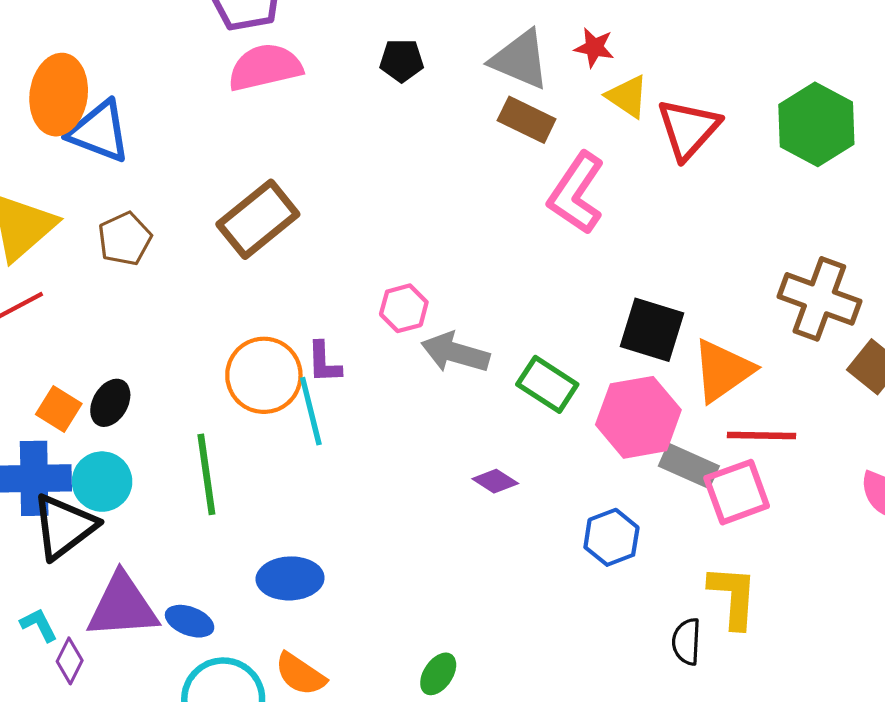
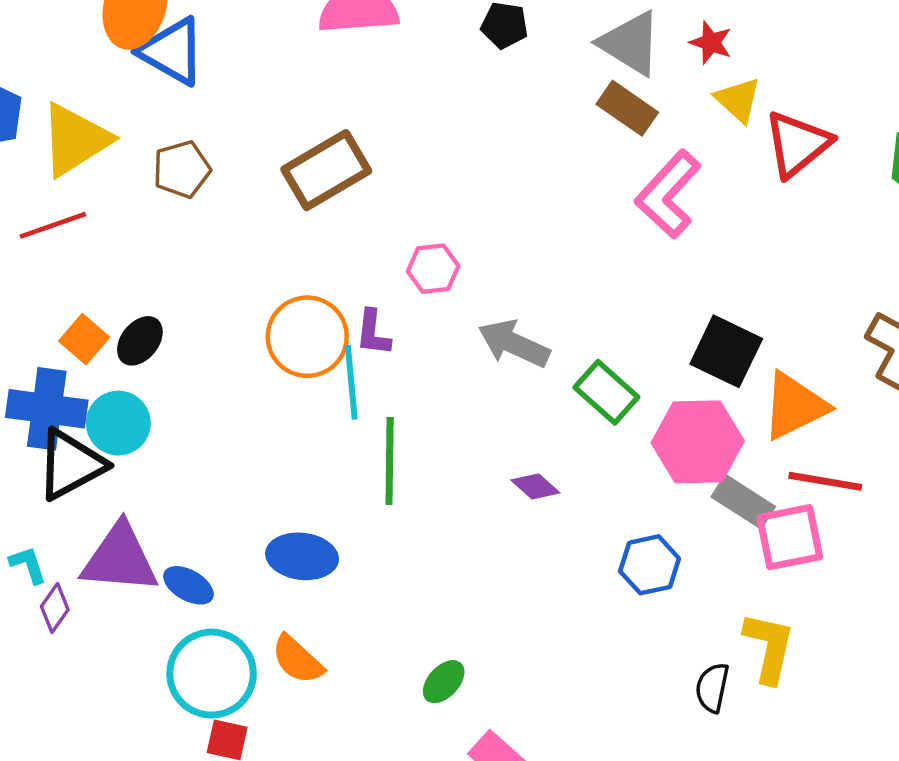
pink hexagon: (404, 308) -> (433, 269), moved
green line: (206, 474) -> (390, 461), moved

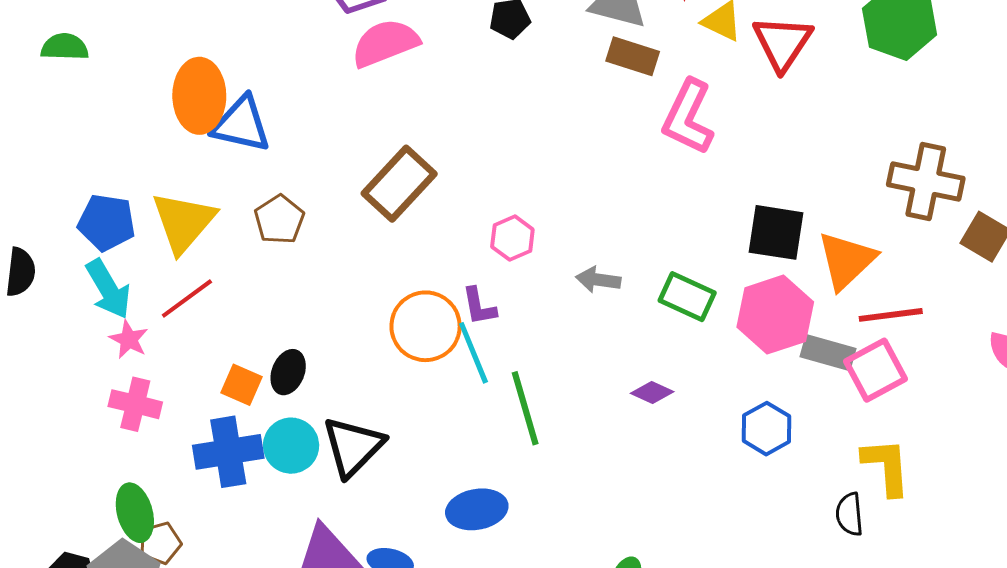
gray arrow: (514, 344) -> (598, 280), size x0.7
black triangle: (71, 464) -> (353, 447), moved

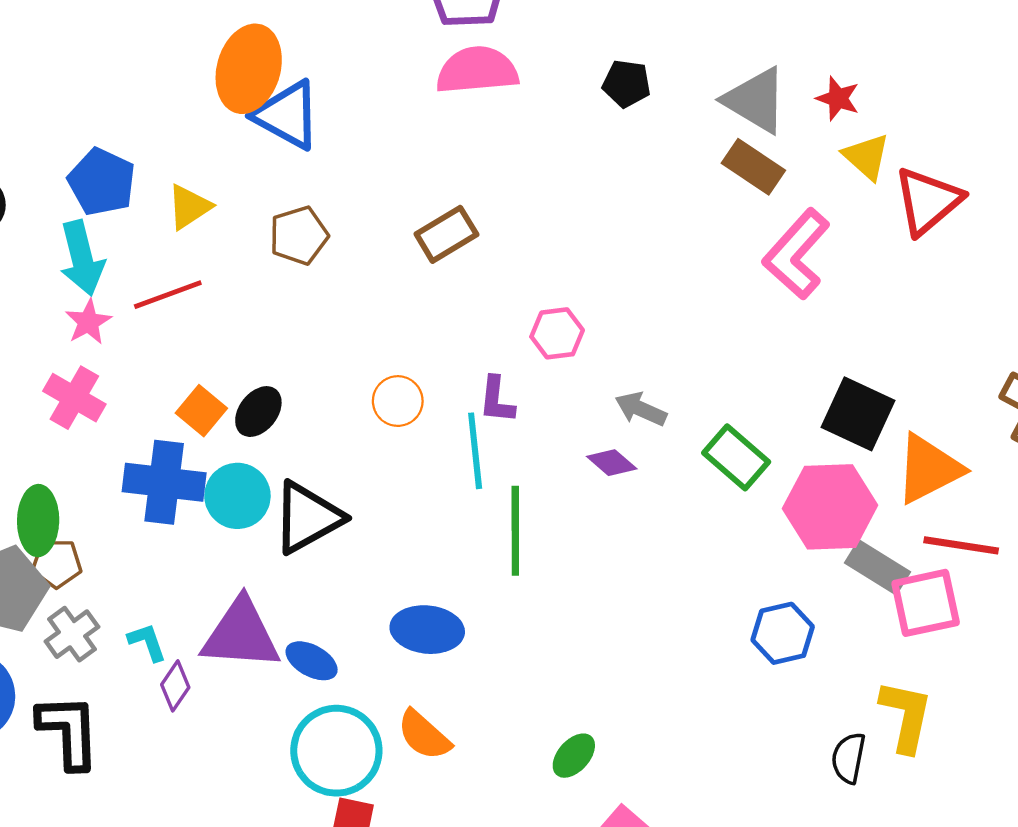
brown rectangle: (399, 184) -> (446, 234), size x0.7
yellow triangle: (183, 222) -> (189, 207), size x0.6
orange circle: (426, 326) -> (398, 401), moved, size x0.6
purple diamond: (652, 393) -> (612, 463), moved

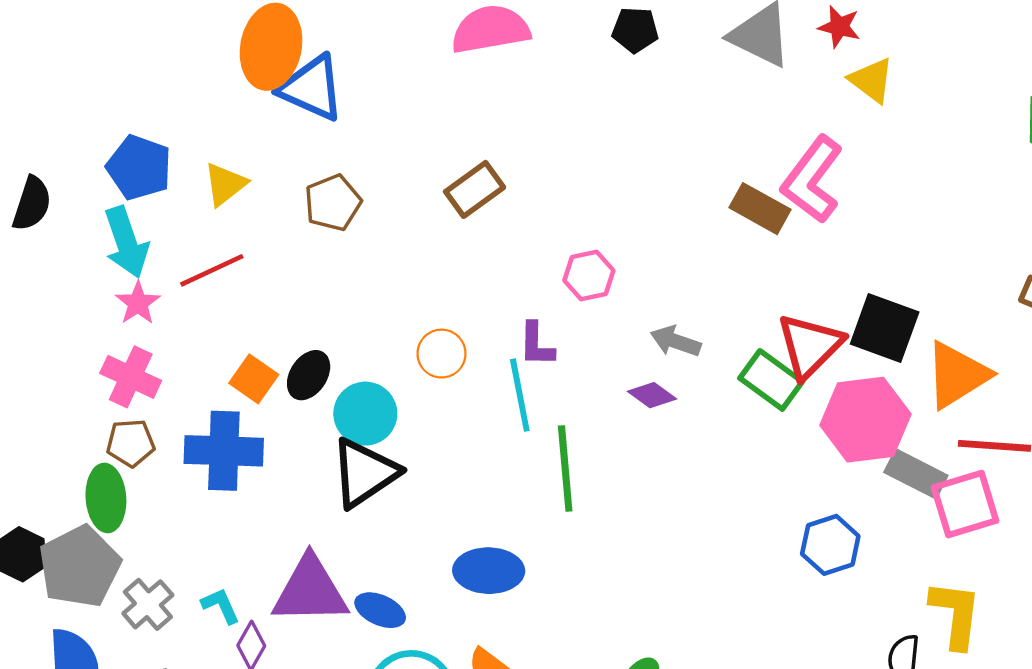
brown rectangle: (753, 167) -> (760, 209), moved
red triangle: (928, 201) -> (810, 346), moved
cyan circle: (237, 496) -> (365, 414), moved
brown pentagon: (57, 563) -> (131, 443), moved

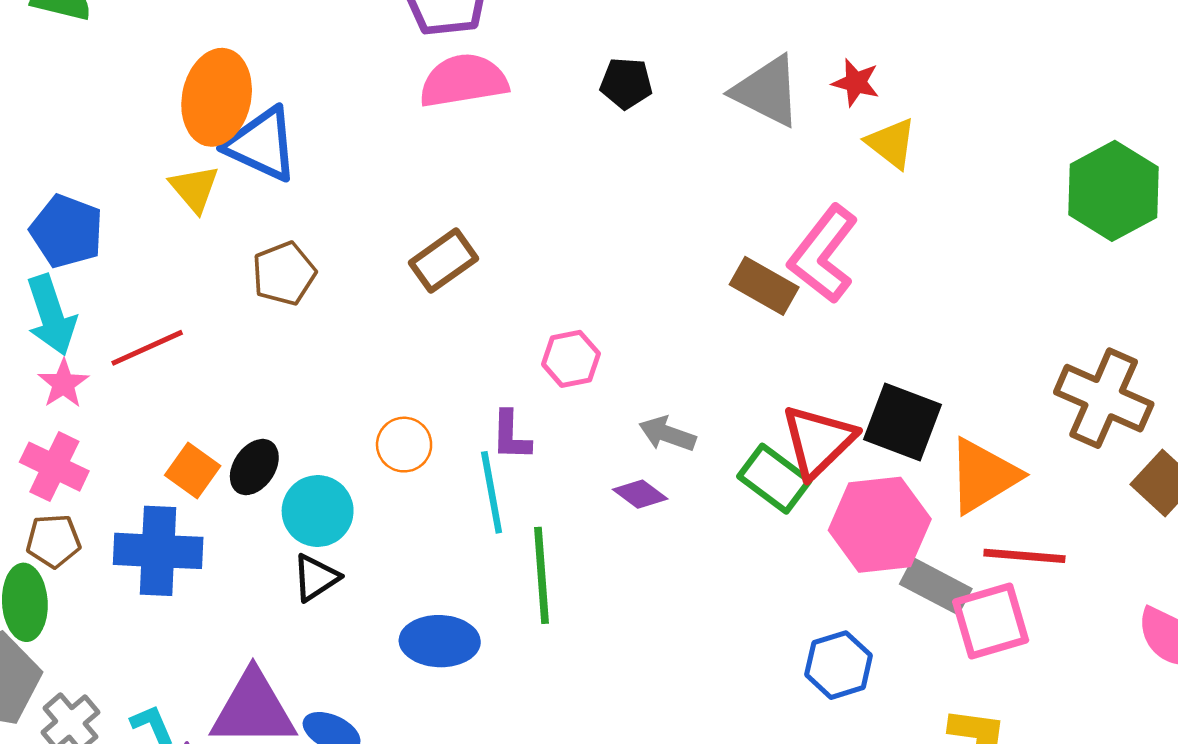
yellow triangle: (225, 184) -> (194, 189), moved, turned -33
black triangle: (364, 473) -> (316, 578), size x0.6
blue ellipse: (489, 571) -> (440, 641), moved

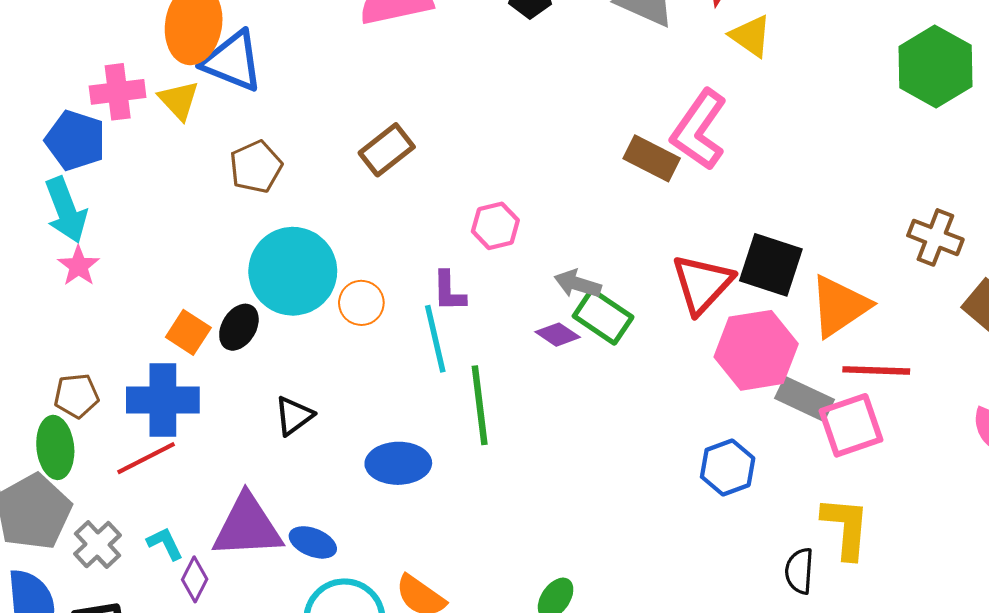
red line: (147, 348) -> (146, 458), moved
brown cross: (1104, 398) -> (935, 237), size x0.7
pink cross: (54, 467) -> (118, 92), moved, turned -30
green rectangle: (774, 479) -> (603, 317), moved
cyan circle: (318, 511) -> (293, 271), moved, size x1.5

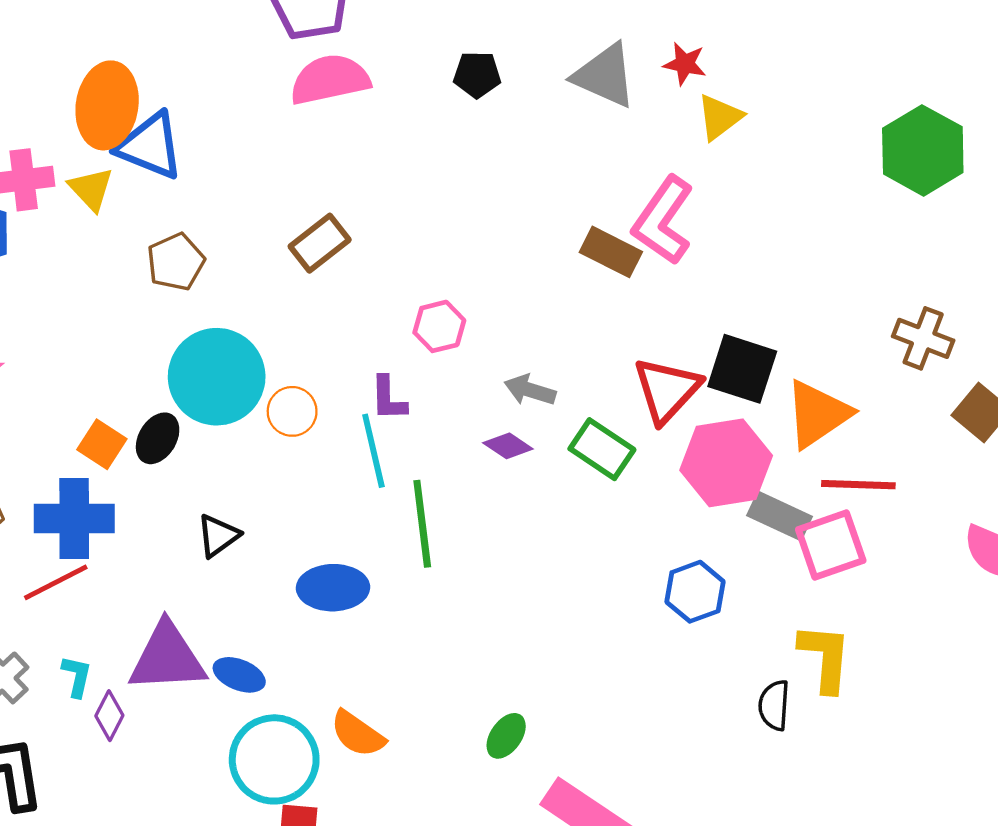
yellow triangle: (751, 36) -> (720, 117), turned 48
green rectangle: (603, 317) -> (602, 449), moved
cyan L-shape: (165, 543) -> (77, 676), turned 39

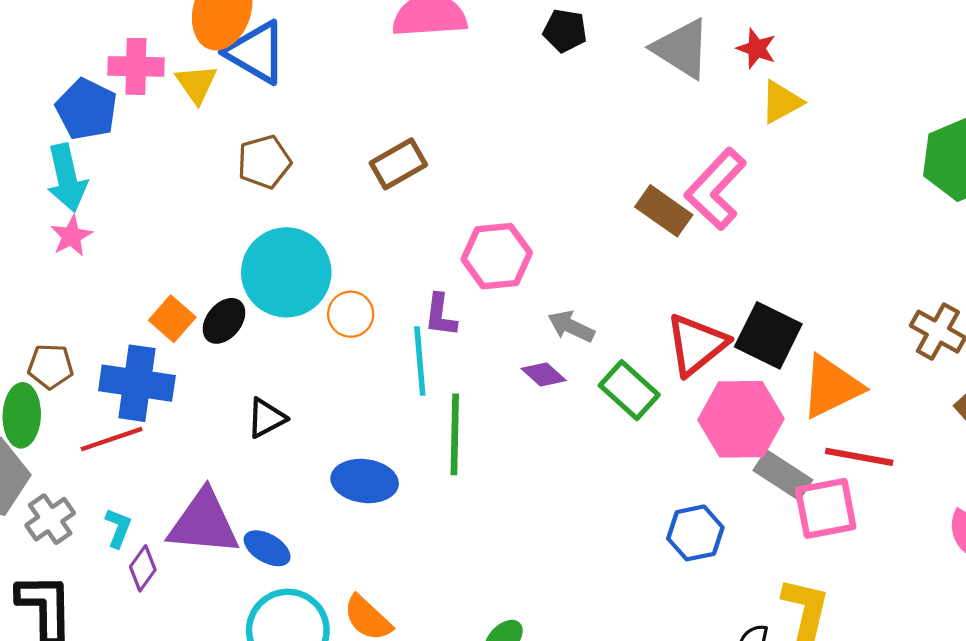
pink hexagon: (439, 326) -> (497, 256), size x1.4

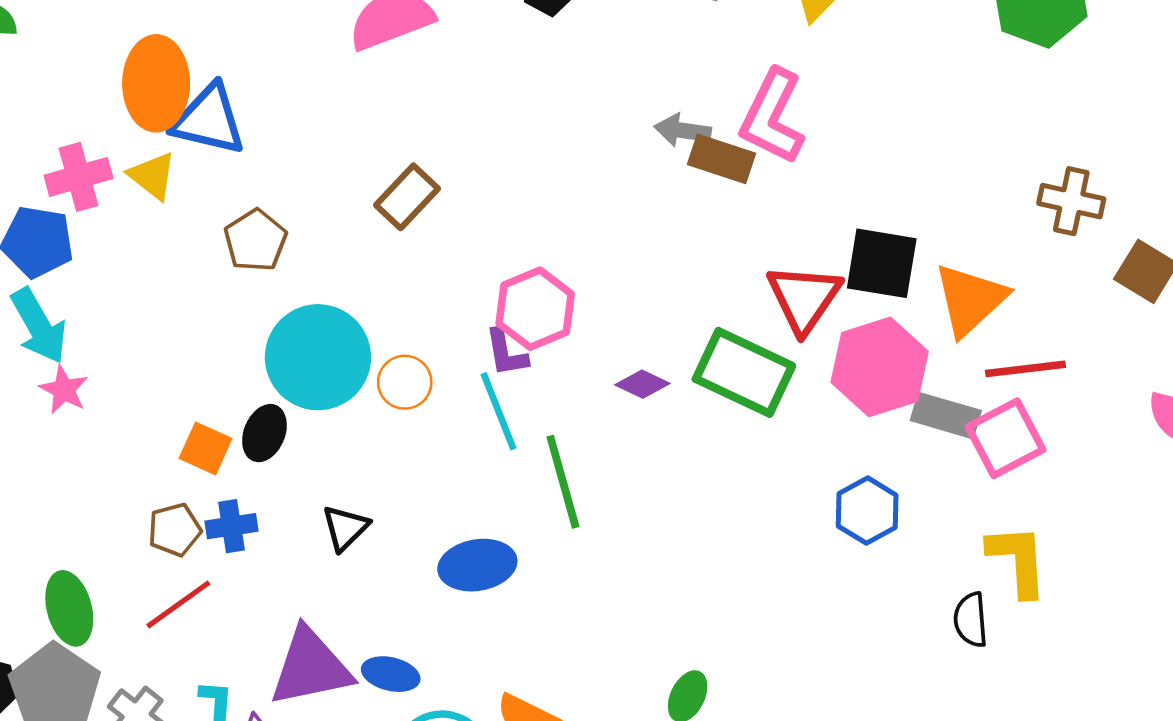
pink hexagon: (497, 256) -> (535, 309), moved
gray arrow: (571, 326) -> (683, 130), moved
brown pentagon: (50, 366) -> (175, 530), moved
blue cross: (137, 383) -> (232, 526), moved, size x0.6
green rectangle: (629, 390) -> (744, 372), size x1.4

